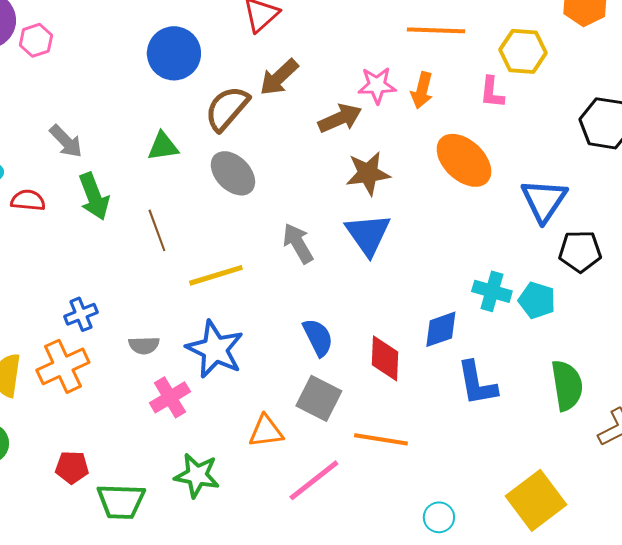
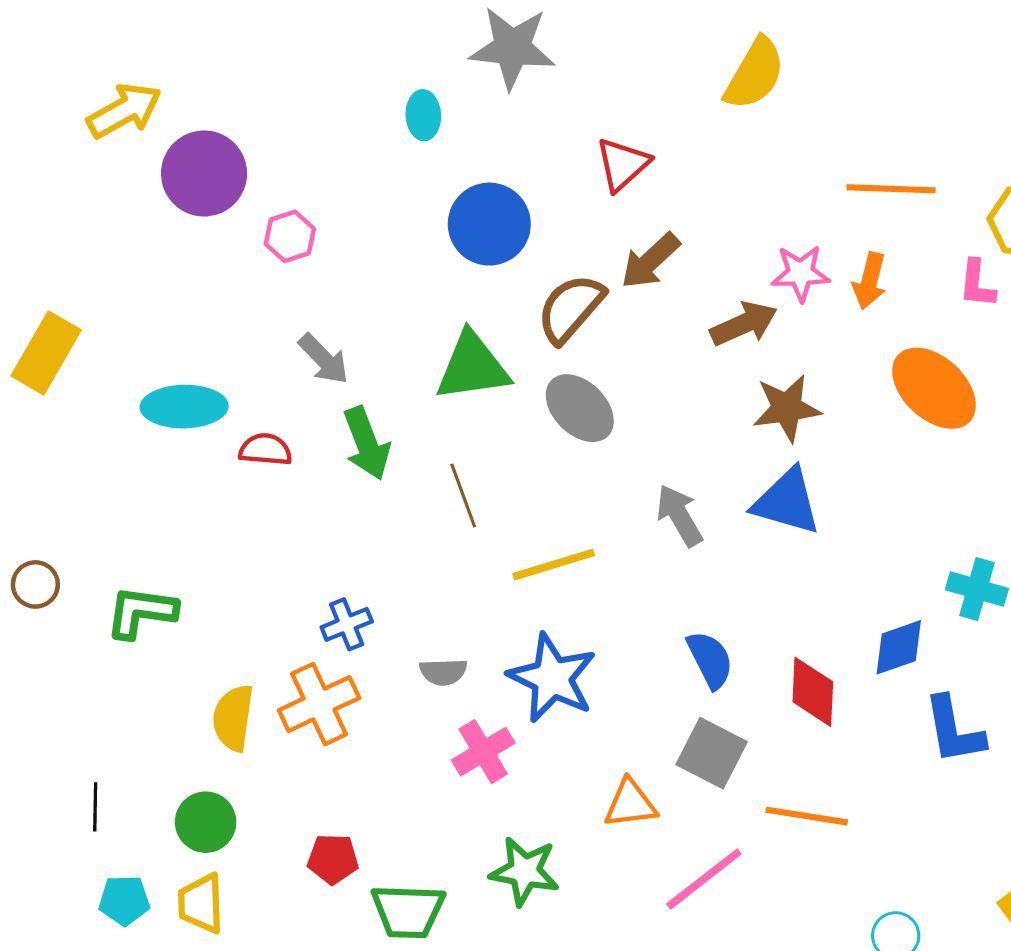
pink hexagon: (36, 40) -> (290, 236), moved
green triangle: (163, 146) -> (472, 367), size x1.6
blue triangle: (368, 234) -> (787, 502), turned -39

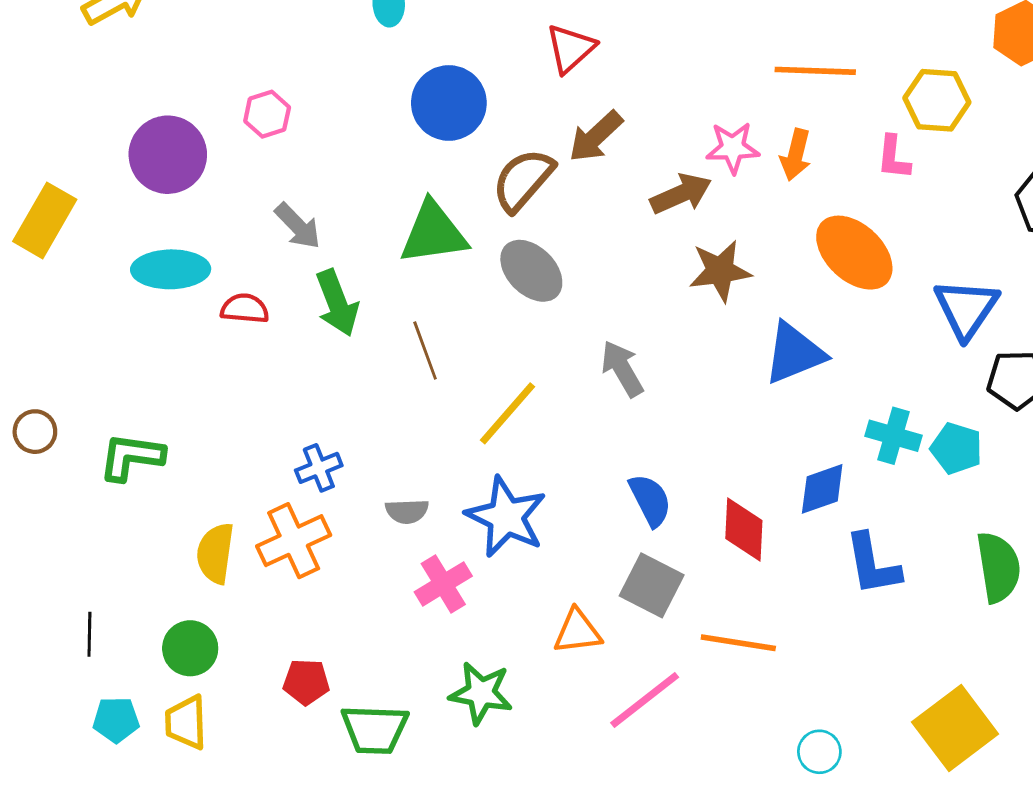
purple circle: (204, 173) -> (168, 155), moved
blue triangle: (787, 502) -> (794, 353), moved, turned -38
yellow line: (554, 565) -> (508, 413), turned -32

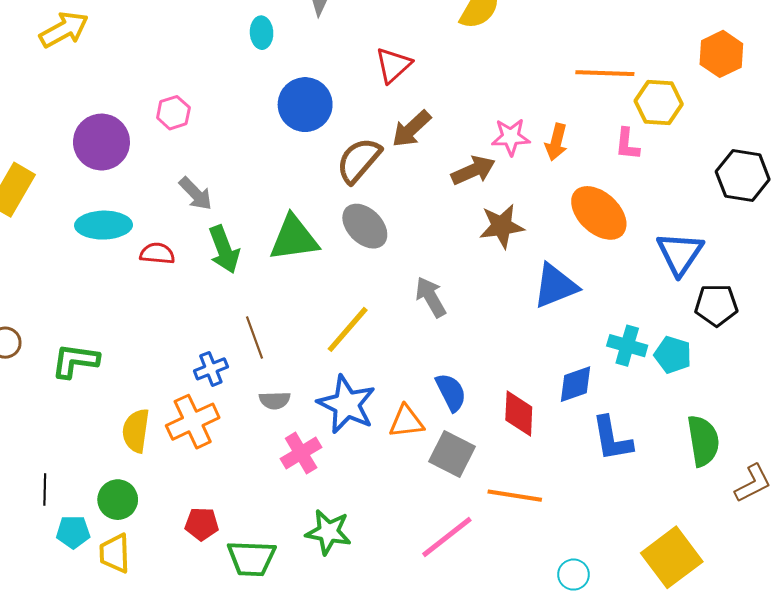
orange line: (815, 71) -> (605, 73), moved
green triangle: (433, 233) -> (294, 238), moved
brown line: (425, 350) -> (254, 338), moved
orange triangle: (577, 632) -> (406, 422), moved
cyan pentagon: (116, 720) -> (73, 532), moved

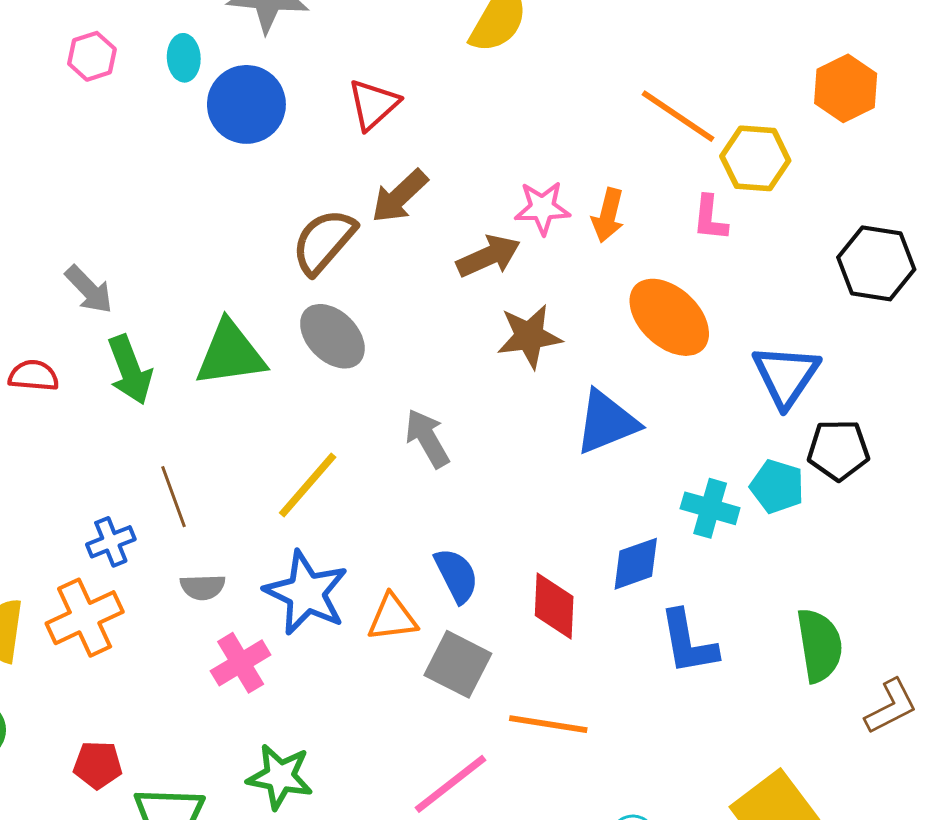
orange line: (605, 73) -> (678, 116), turned 32
blue circle: (305, 105) -> (246, 104), moved
pink hexagon: (173, 113) -> (92, 56), moved
cyan pentagon: (673, 355) -> (777, 486), moved

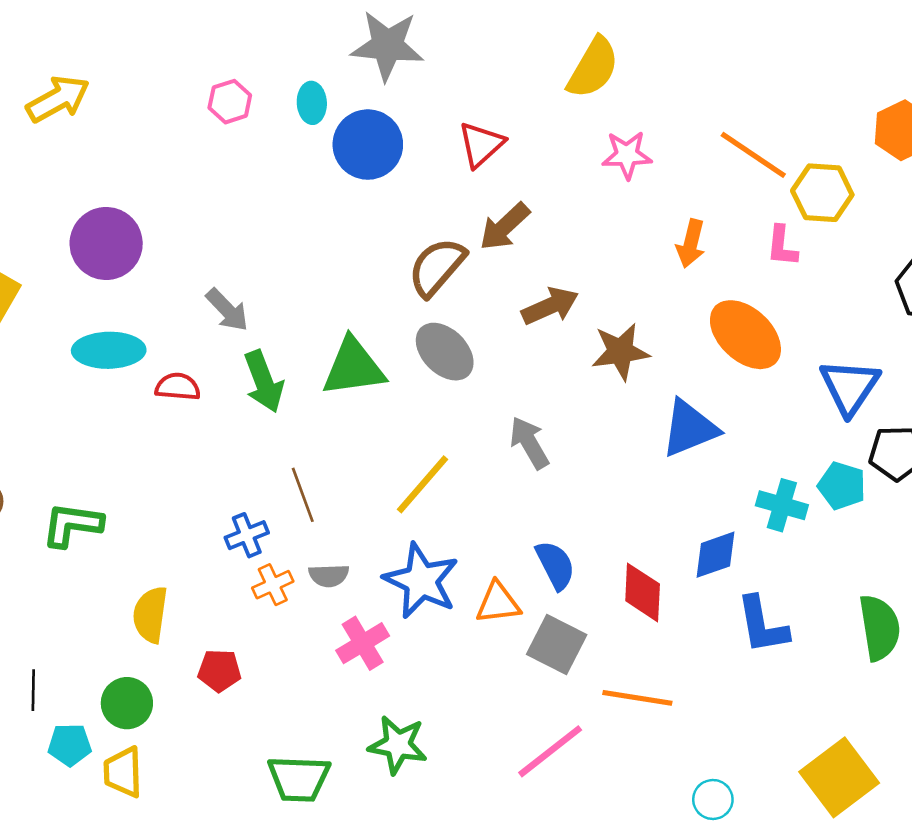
pink star: (542, 208) -> (627, 155), moved
brown arrow: (488, 256) -> (550, 306), moved
orange cross: (85, 618) -> (273, 585), moved, size x0.6
red pentagon: (98, 765) -> (219, 671), moved

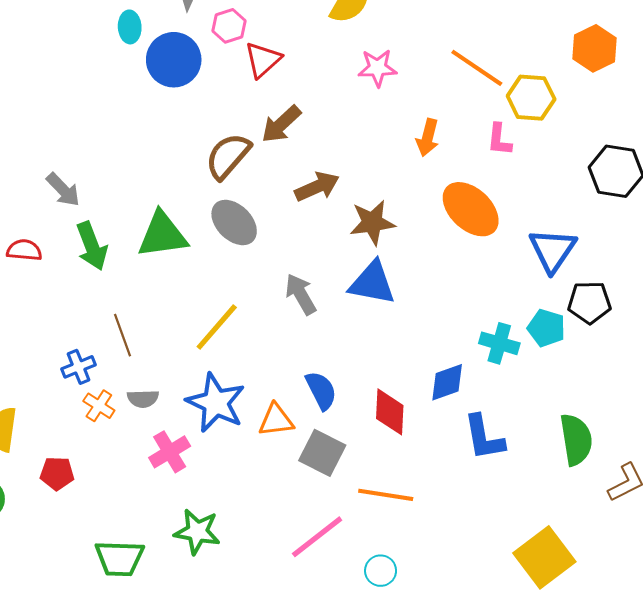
pink hexagon: (230, 102) -> (229, 26), moved
blue triangle: (689, 428) -> (372, 283), moved, turned 33
orange cross: (273, 585) -> (99, 406), turned -32
cyan circle: (713, 799) -> (381, 571), moved

